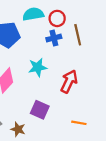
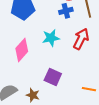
red arrow: (69, 81) -> (81, 39), moved

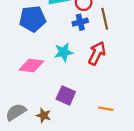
pink diamond: (22, 50) -> (31, 65), turned 55

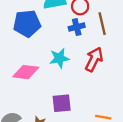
purple square: (66, 95) -> (62, 103), turned -30

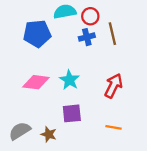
cyan star: (59, 58) -> (69, 80), moved, turned -30
red arrow: (94, 59) -> (113, 86), moved

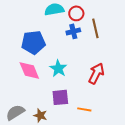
blue pentagon: (37, 34) -> (33, 42), moved
pink diamond: (36, 82) -> (29, 70), turned 60
orange line: (113, 127) -> (84, 109), moved

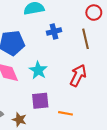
red circle: (76, 13) -> (94, 13), moved
brown line: (95, 28) -> (85, 39), moved

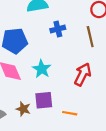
brown star: (19, 120) -> (23, 109), moved

